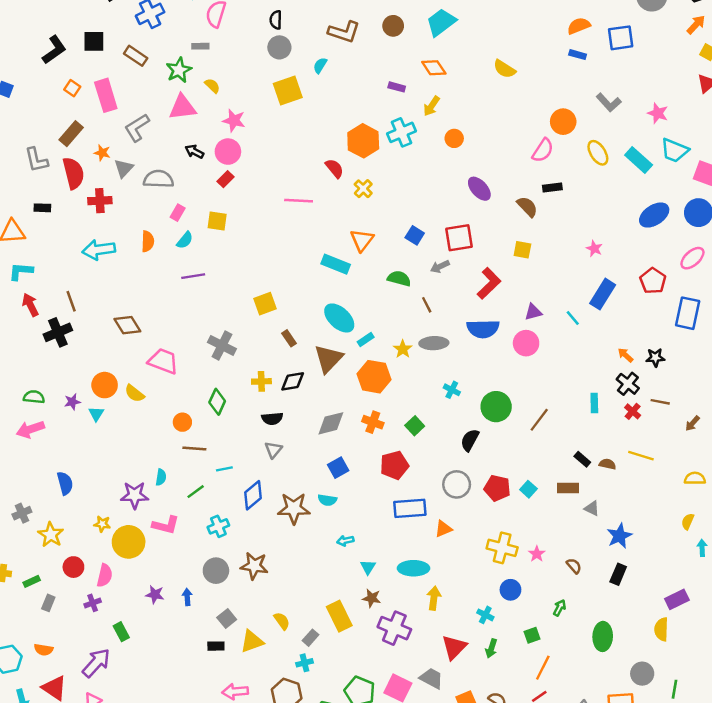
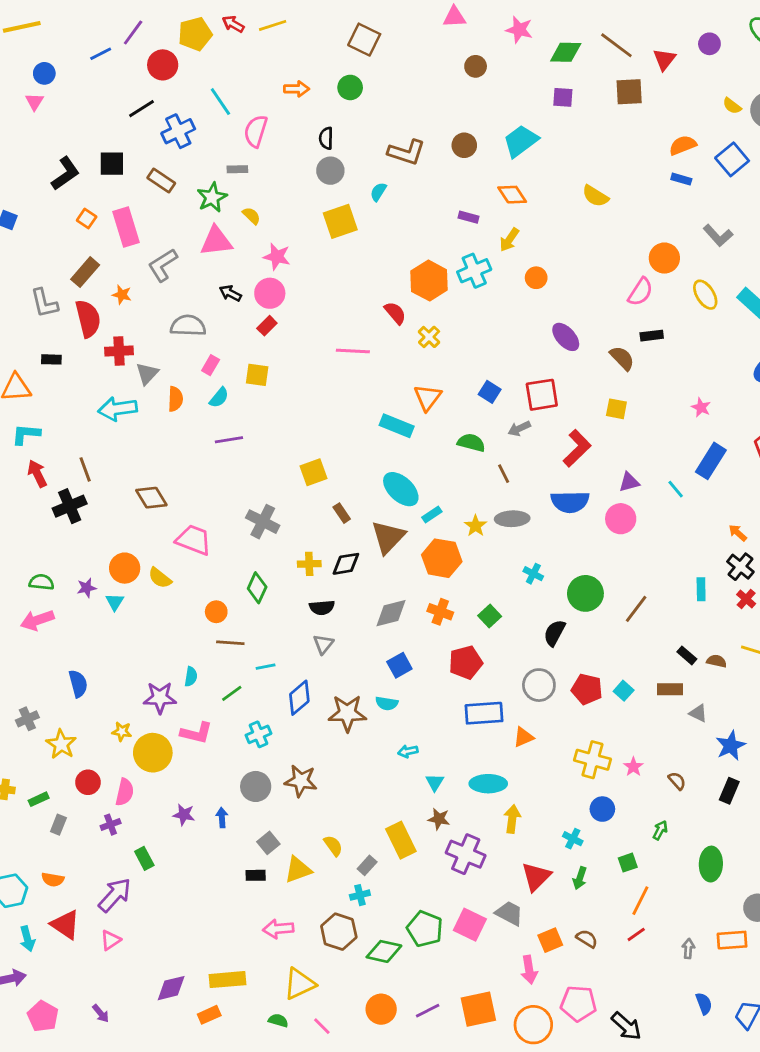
blue square: (621, 38) -> (732, 159), turned -32
gray triangle: (124, 168) -> (147, 374), moved

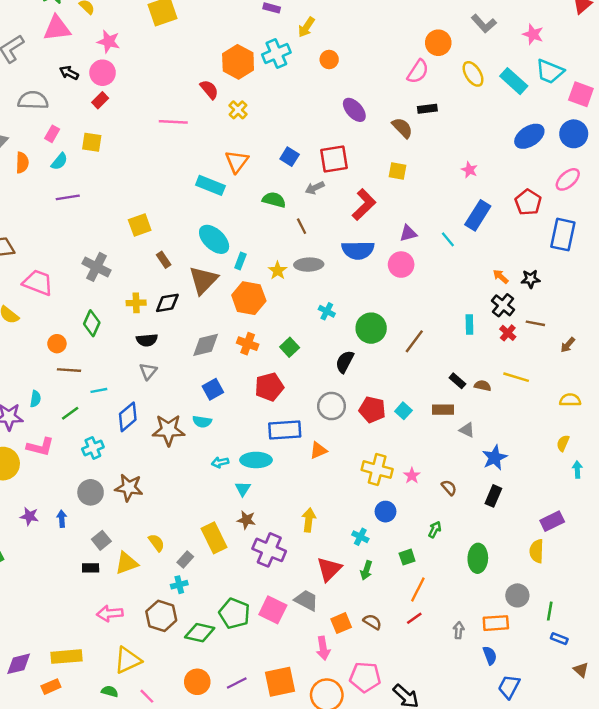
cyan rectangle: (432, 515) -> (240, 261), turned -35
cyan ellipse: (488, 784) -> (256, 460), moved
blue semicircle: (704, 1004) -> (490, 655), moved

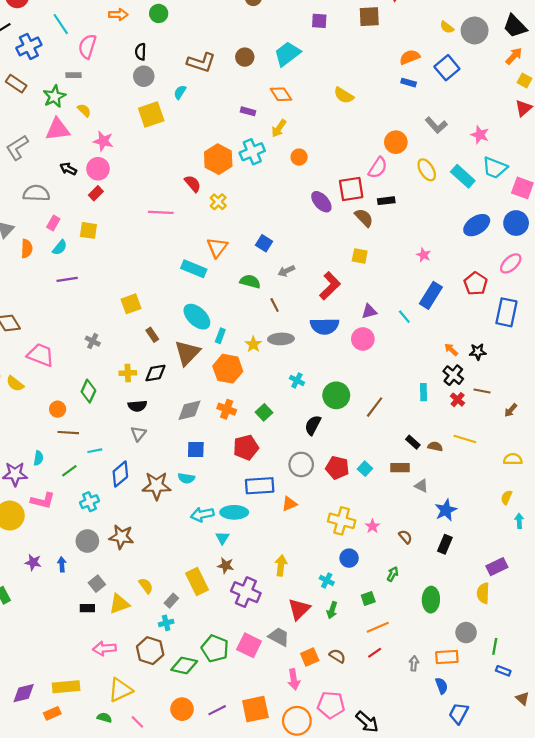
red square: (334, 159) -> (351, 189), moved
gray cross: (97, 267) -> (93, 341), size x0.6
blue square: (213, 389) -> (196, 450), turned 30
cyan arrow: (220, 462) -> (202, 514), size x1.5
orange line: (418, 589) -> (378, 627), turned 40

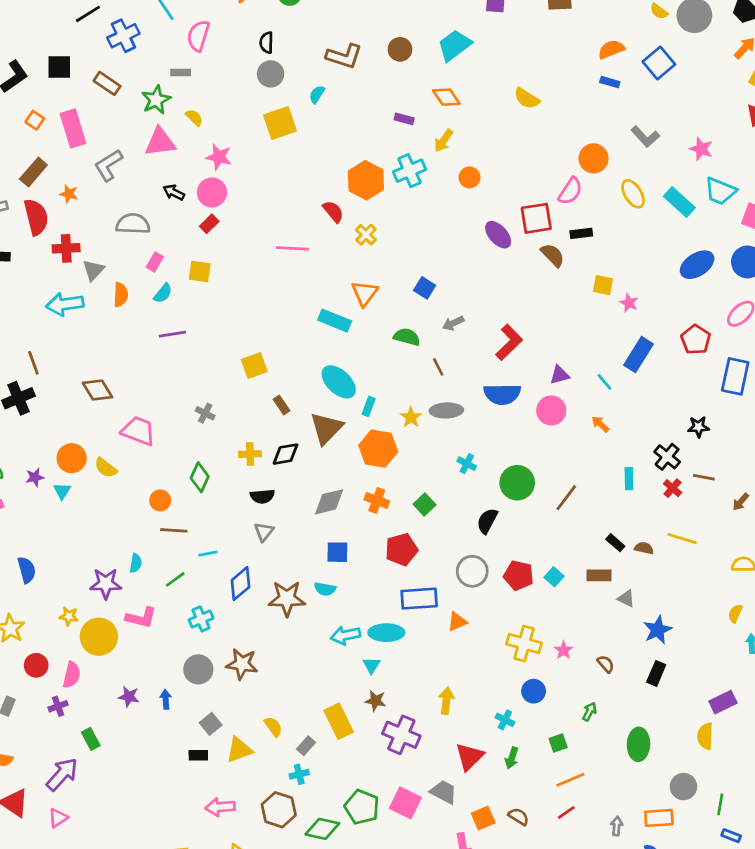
yellow square: (360, 256) -> (603, 285), moved
orange arrow: (451, 350) -> (600, 424), moved

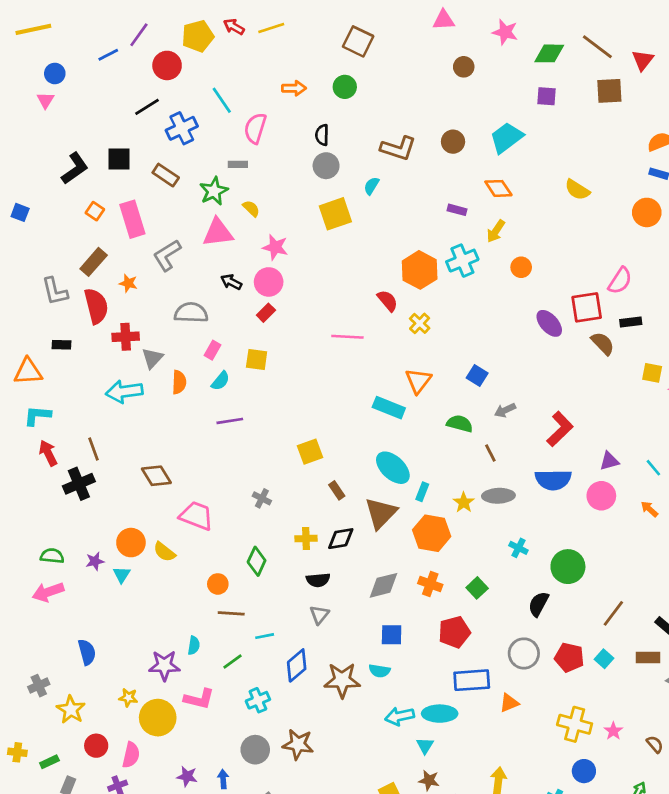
orange circle: (594, 158) -> (647, 212), moved
brown line: (566, 498) -> (613, 613), moved

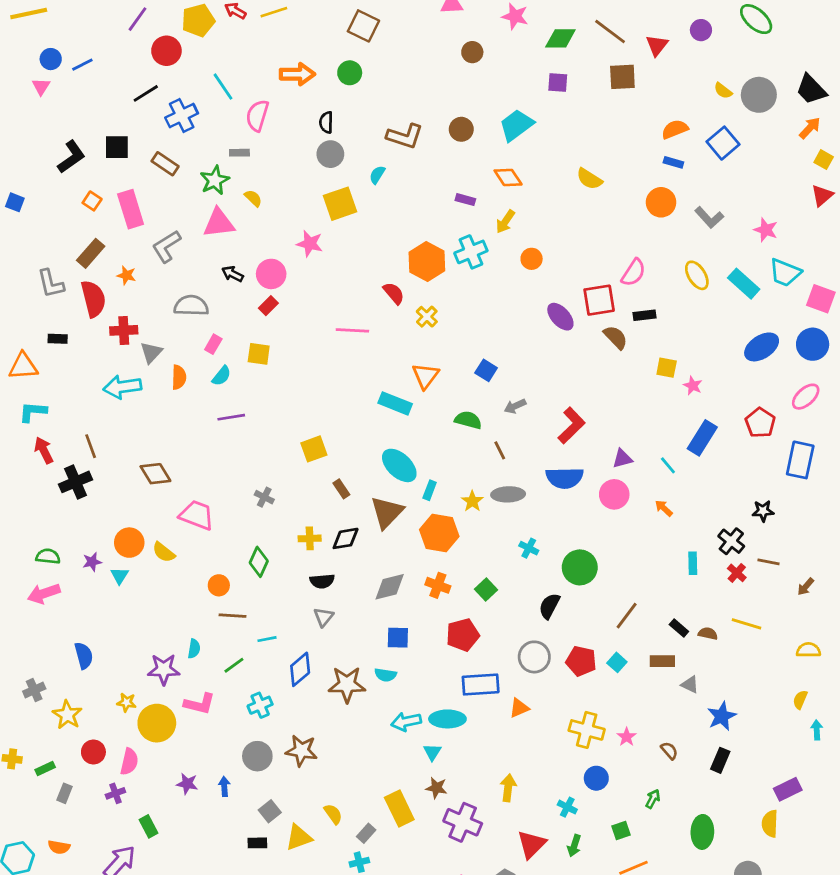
blue line: (108, 55) -> (82, 65), moved
orange arrow: (294, 88) -> (297, 74), size x1.4
pink star: (275, 247) -> (310, 244), moved

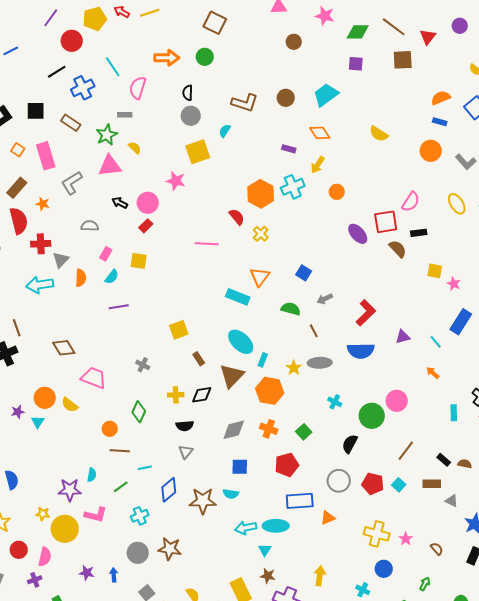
gray semicircle: (191, 306) -> (90, 226), size x0.7
pink circle: (614, 494) -> (397, 401), moved

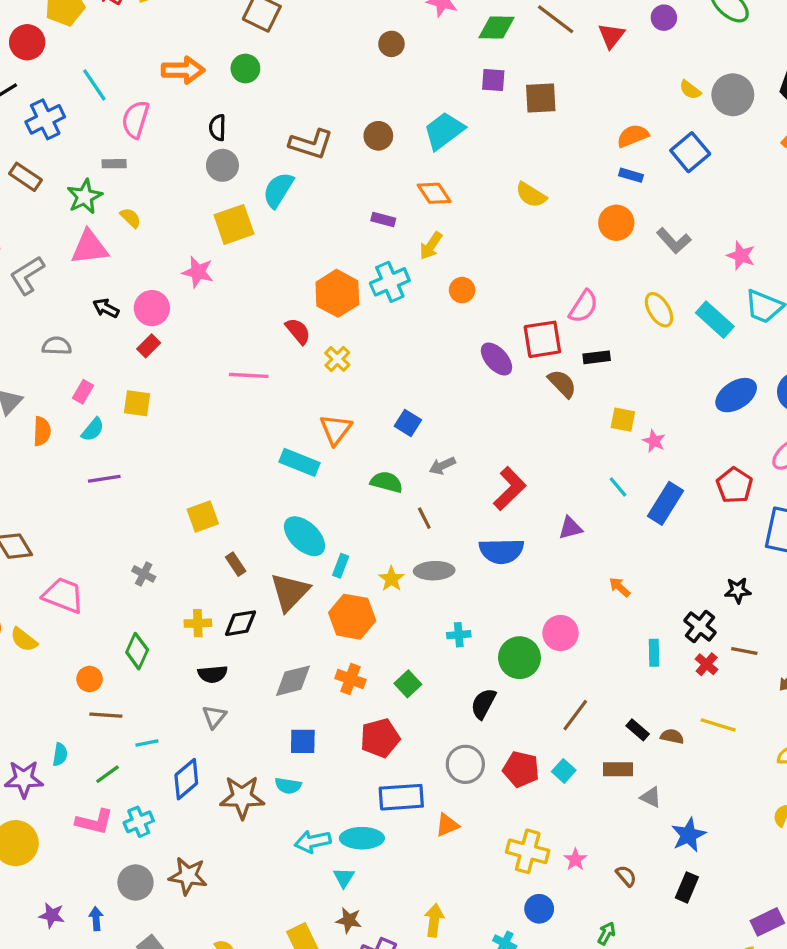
brown square: (403, 60) -> (541, 98), moved
cyan semicircle: (225, 131) -> (278, 190), size x1.6
cyan line: (436, 342) -> (618, 487), moved
cyan cross: (335, 402) -> (459, 635), turned -32
pink L-shape: (96, 515) -> (94, 822), moved

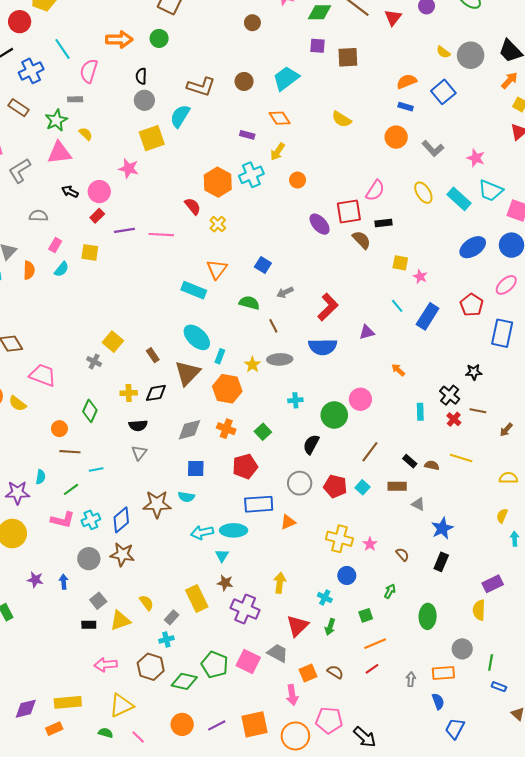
purple line: (104, 479) -> (124, 230), moved
yellow square: (203, 517) -> (113, 342), moved, turned -30
blue diamond: (186, 779) -> (121, 520), moved

